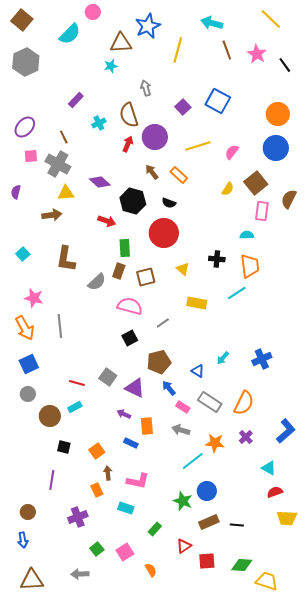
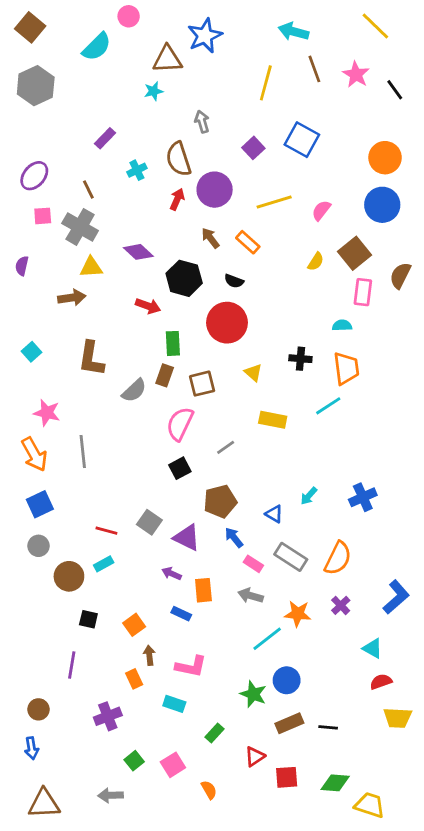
yellow line: (178, 50) -> (266, 83), moved
pink semicircle: (130, 306) -> (180, 424), turned -80

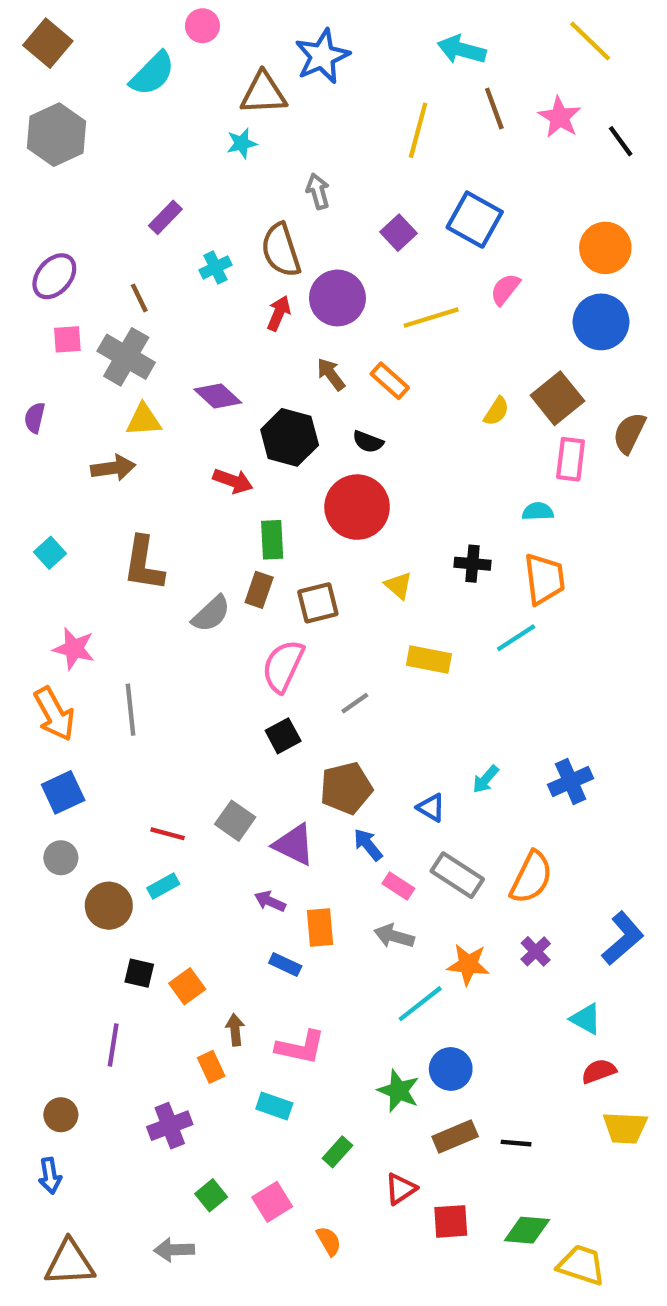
pink semicircle: (321, 210) -> (505, 289), moved
orange square: (134, 625) -> (187, 986), moved

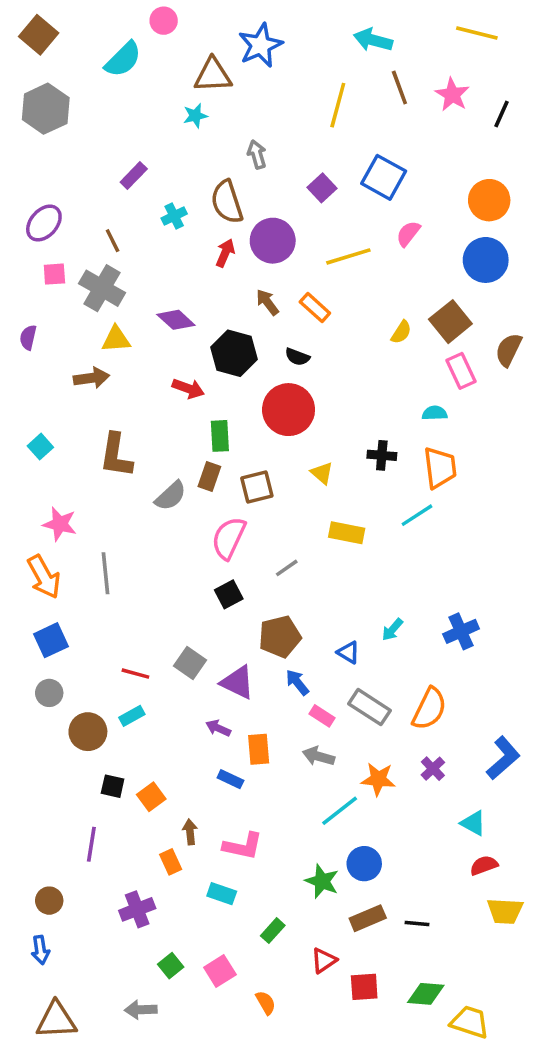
yellow line: (590, 41) -> (477, 33), turned -30
black line: (621, 141) -> (501, 114), turned 60
pink rectangle: (571, 459) -> (461, 371), turned -32

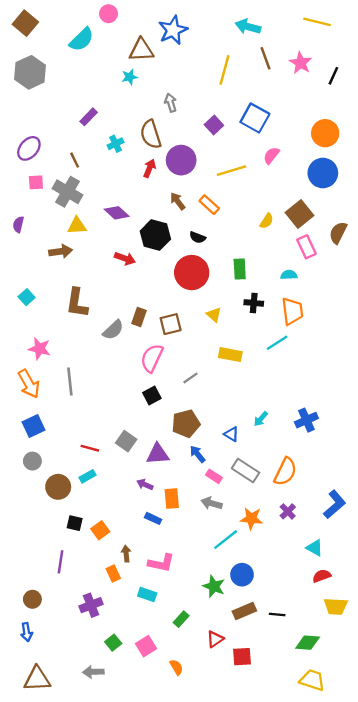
green rectangle: (220, 436) -> (240, 269), moved
purple triangle: (238, 682) -> (158, 454), turned -30
green diamond: (426, 994) -> (308, 643), moved

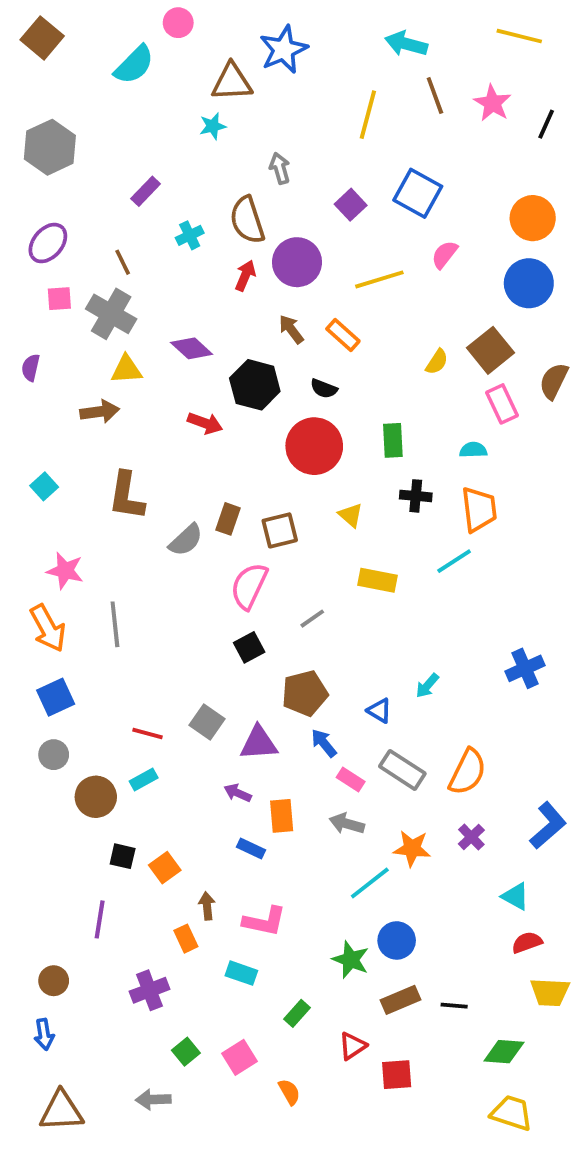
gray hexagon: (30, 72) -> (50, 147), moved
blue cross: (306, 420) -> (525, 668), moved

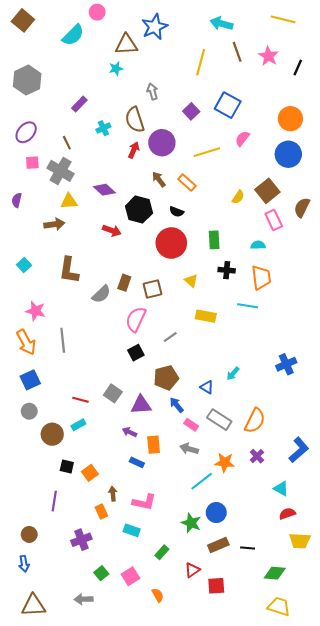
cyan line: (454, 561) -> (248, 306), turned 42

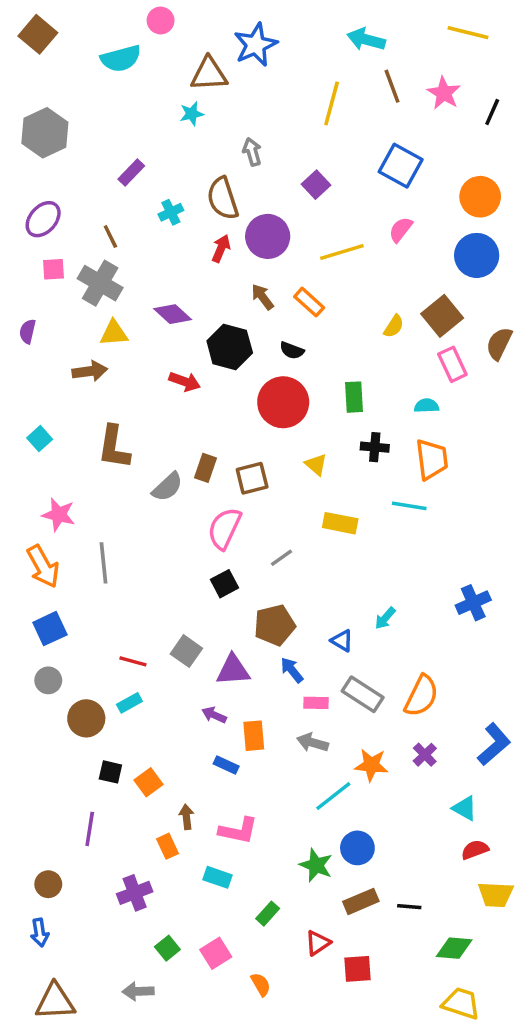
cyan semicircle: (73, 35) -> (121, 59), turned 30
blue square: (228, 105) -> (401, 166), moved
pink rectangle: (191, 425) -> (316, 703), turned -32

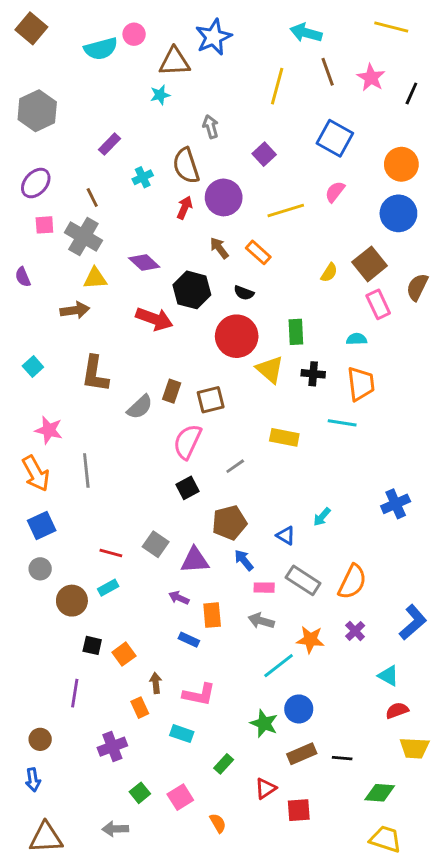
pink circle: (161, 21) -> (134, 34), moved
purple semicircle: (28, 331) -> (23, 277), turned -36
red arrow: (185, 382) -> (154, 319), size x1.4
yellow triangle: (316, 464) -> (270, 369), moved, size x1.5

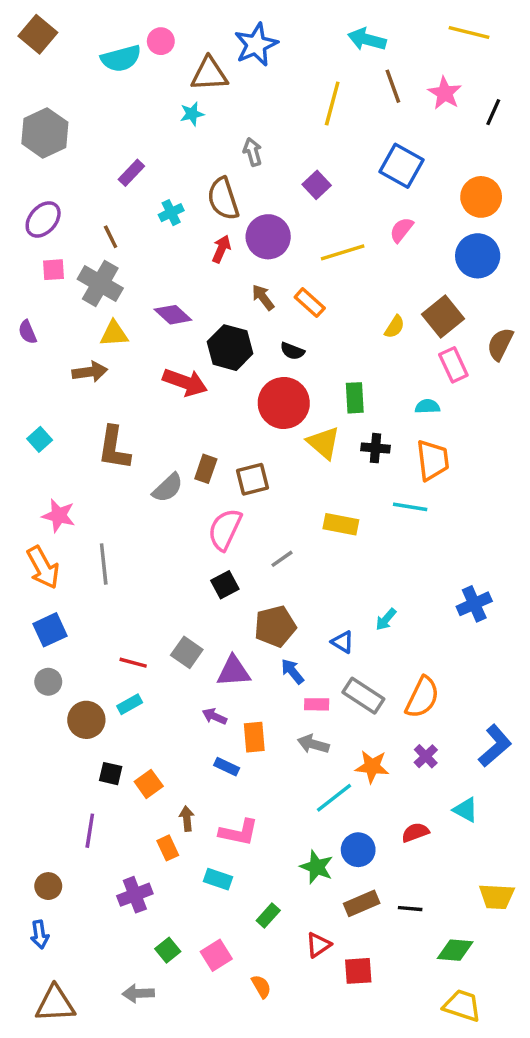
red semicircle: (397, 710) -> (415, 832), moved

